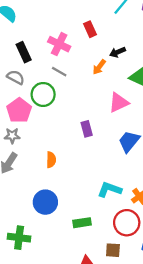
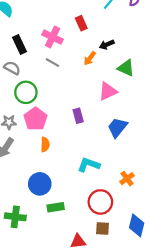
green circle: (43, 94) -> (26, 92), moved
pink pentagon: (19, 110) -> (35, 119), moved
cyan L-shape: (110, 189) -> (89, 165), moved
green rectangle: (82, 223) -> (56, 207), moved
red circle: (127, 223) -> (100, 202), moved

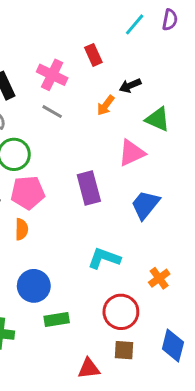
purple rectangle: (78, 116) -> (89, 188), size x1.5
pink pentagon: (35, 119) -> (28, 193), turned 30
orange semicircle: (45, 145) -> (22, 229), moved

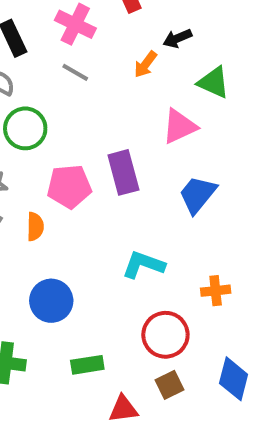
pink pentagon: (28, 193) -> (69, 187), moved
orange cross: (159, 278) -> (216, 291), turned 30
green rectangle: (57, 320) -> (87, 365), moved
brown square: (124, 350) -> (169, 385), turned -30

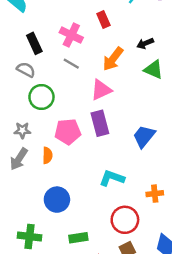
black arrow: (177, 38) -> (145, 43), moved
orange arrow: (145, 64) -> (113, 59), size x1.5
pink triangle: (179, 126) -> (101, 90), moved

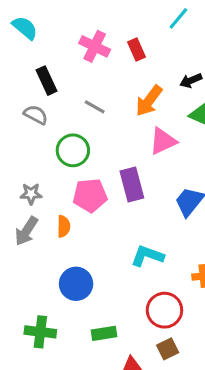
pink cross: (71, 35) -> (95, 46), moved
pink triangle: (101, 90) -> (163, 141), moved
green circle: (41, 97) -> (73, 150), moved

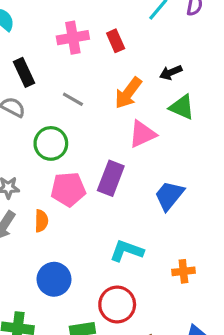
pink cross: (95, 46) -> (73, 38), turned -36
purple rectangle: (132, 184) -> (111, 178), turned 36
red circle: (164, 310) -> (117, 305), moved

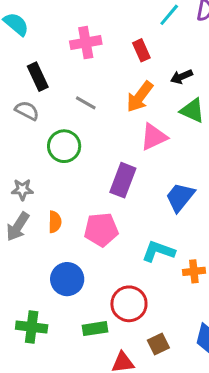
red rectangle: (116, 41) -> (141, 50), moved
pink pentagon: (68, 189) -> (101, 230), moved
cyan L-shape: (127, 251) -> (158, 251), moved

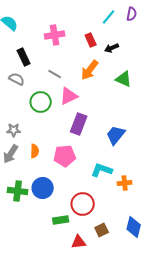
black arrow: (182, 77) -> (112, 48), moved
pink triangle: (154, 137) -> (69, 96), moved
green cross: (32, 327) -> (18, 191), moved

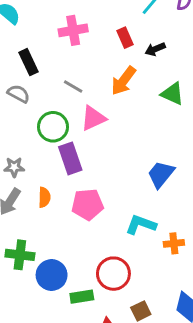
purple rectangle: (79, 124) -> (70, 158), moved, turned -40
blue circle: (43, 188) -> (52, 275), moved

